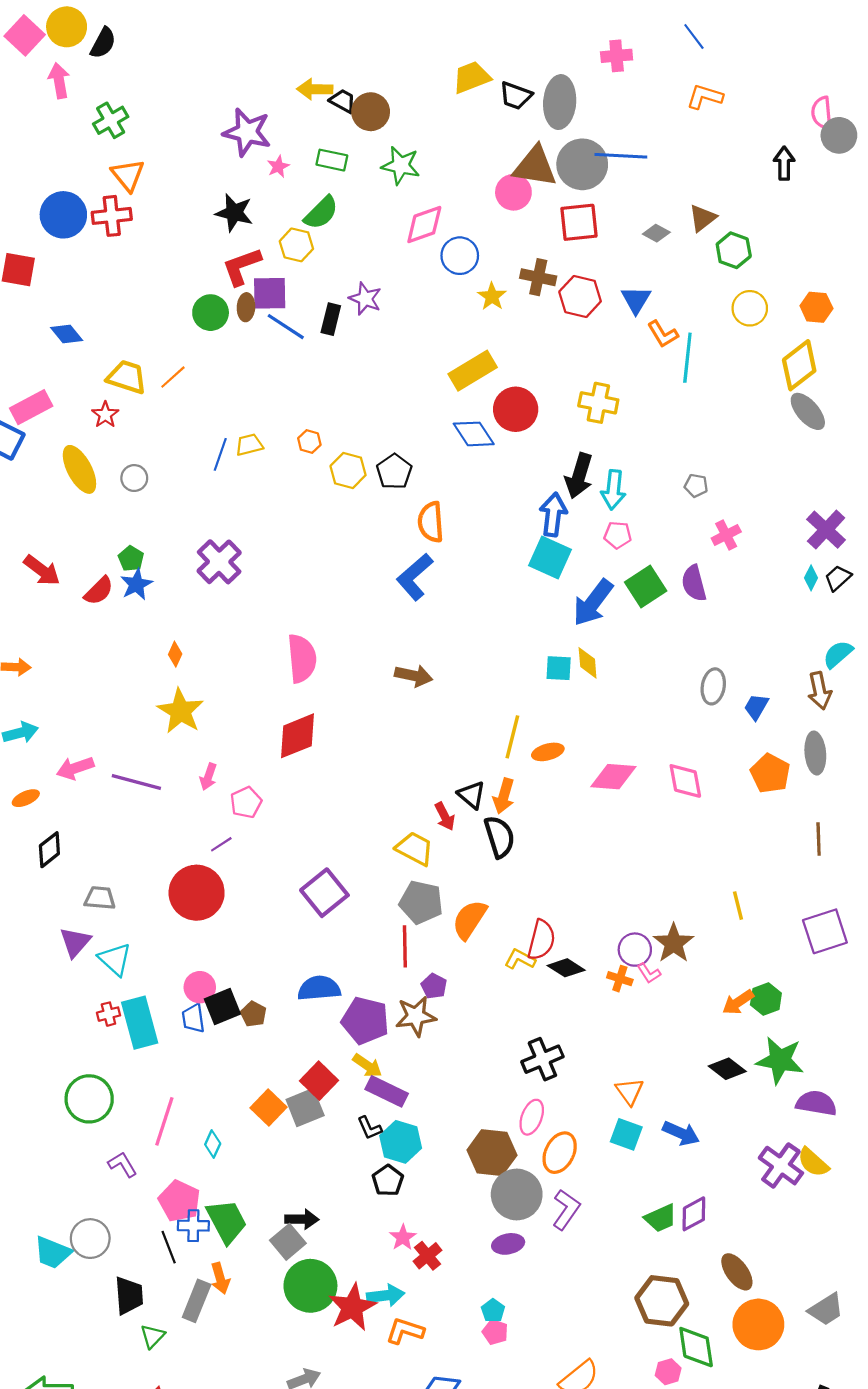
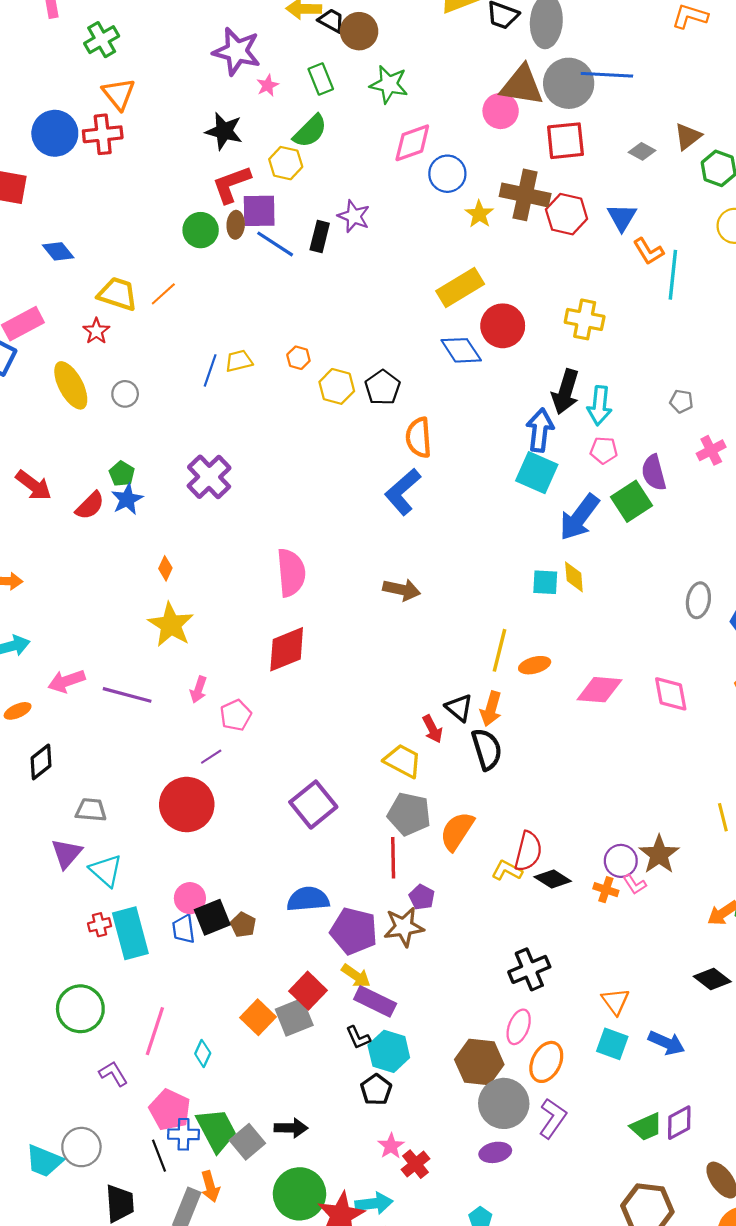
green rectangle: (332, 160) -> (321, 79), turned 56
brown cross: (538, 277) -> (525, 195), size x1.4
purple semicircle: (694, 583) -> (654, 473), moved
gray square: (288, 1242) -> (247, 1142), moved

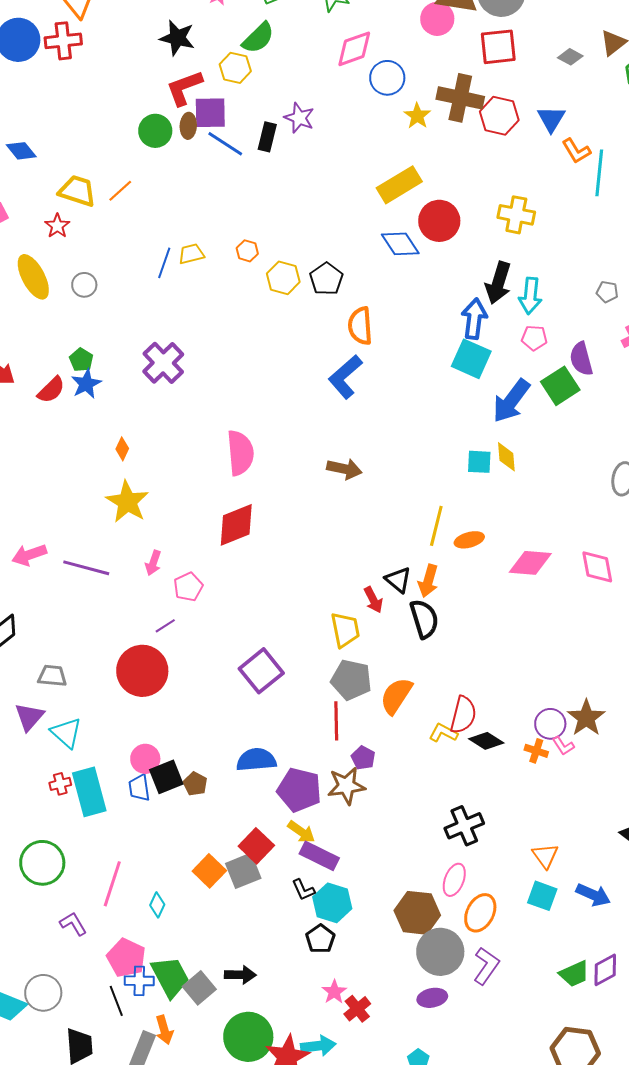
yellow trapezoid: (403, 761) -> (345, 630), turned 51

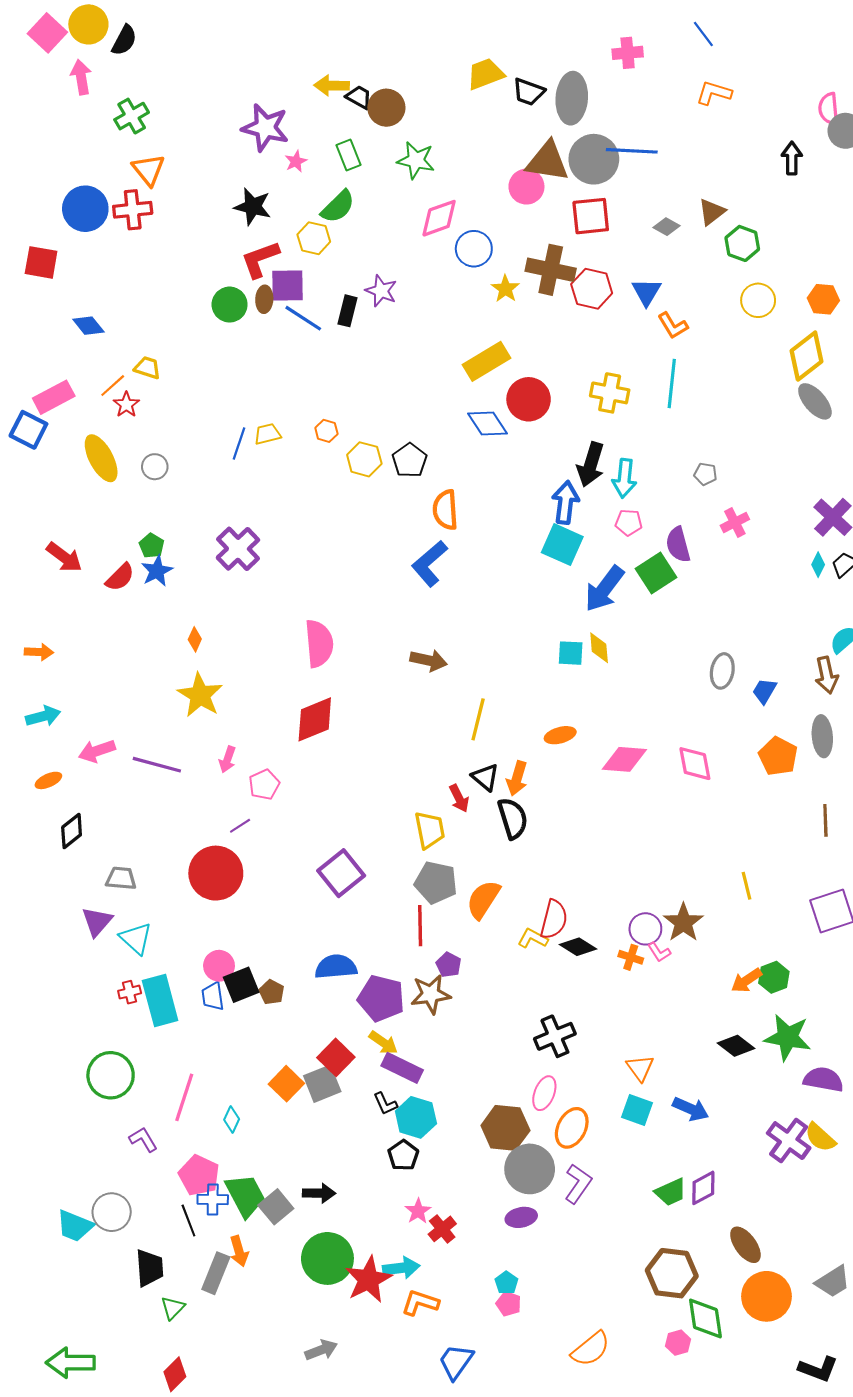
cyan line: (599, 173) -> (672, 383), moved
yellow trapezoid: (77, 191) -> (147, 368), size x0.7
orange line: (120, 191) -> (113, 386), moved
yellow line: (436, 526) -> (478, 719), moved

